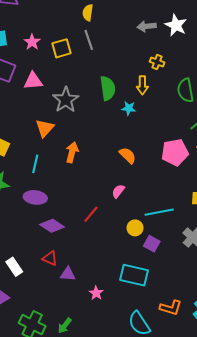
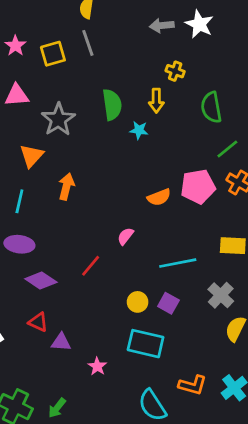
orange semicircle: (128, 155) -> (159, 197), moved, turned 114
yellow circle: (135, 228) -> (138, 302), moved

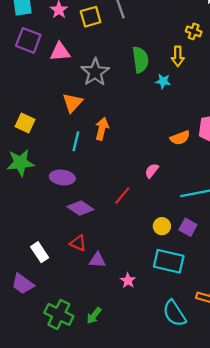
cyan line: (19, 201) -> (76, 141), moved

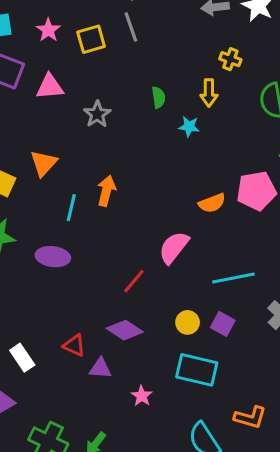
green semicircle: (140, 60) -> (158, 97), size x0.6
gray star: (95, 72) -> (97, 114), size x0.7
orange triangle: (72, 103) -> (44, 163), moved
pink semicircle: (152, 171) -> (174, 247), size x1.6
purple diamond: (80, 208) -> (125, 330), moved

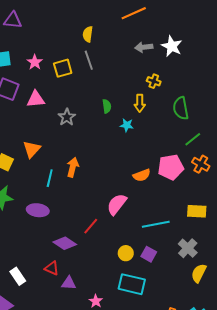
purple diamond: (125, 330) -> (65, 243), moved

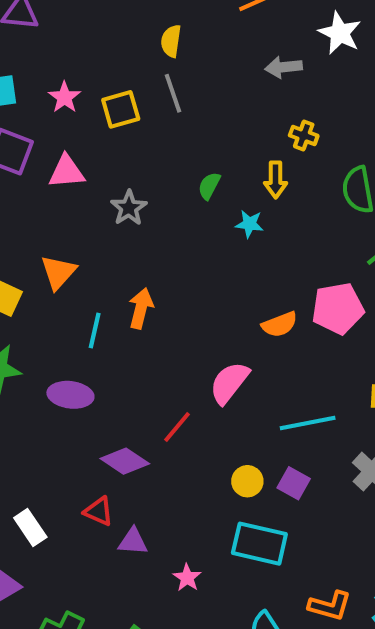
white star: (172, 46) -> (340, 33), moved
green semicircle: (107, 106) -> (209, 186), turned -144

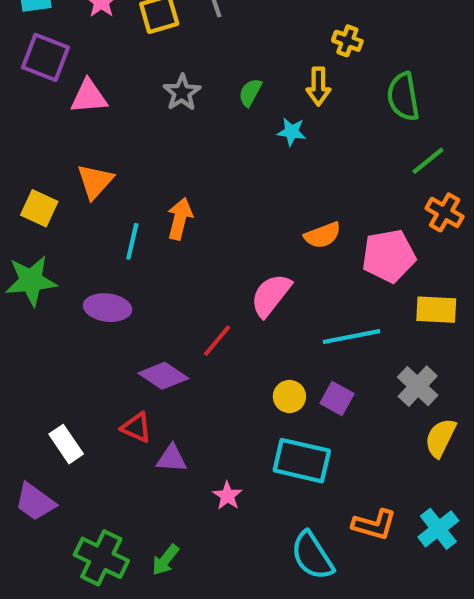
pink triangle: (66, 172) -> (89, 97), moved
gray star: (129, 208) -> (182, 93), moved
pink pentagon: (338, 308) -> (389, 256), moved

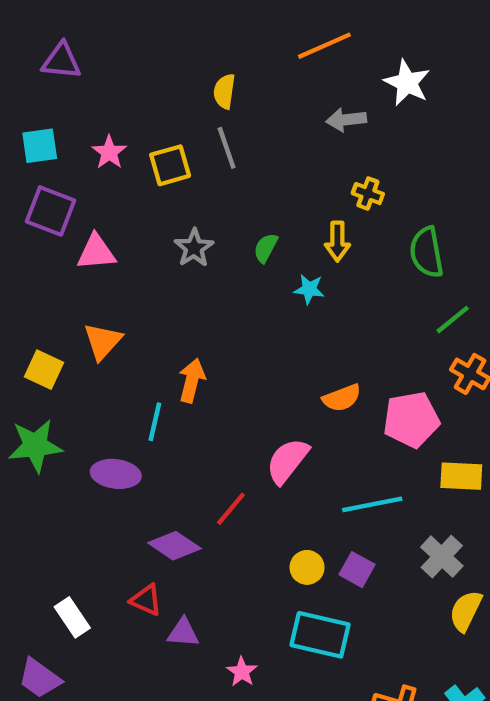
cyan line: (132, 241) -> (155, 422), moved

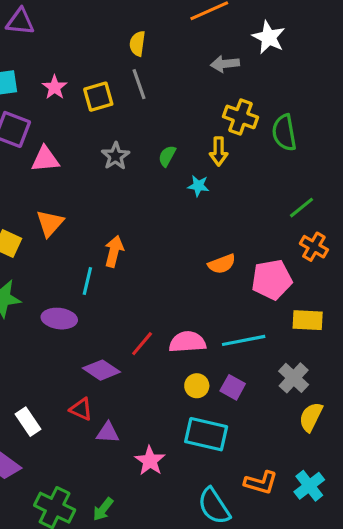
yellow cross: (368, 194) -> (241, 117), size x1.5
green semicircle: (427, 252) -> (284, 133), moved
pink semicircle: (287, 461) -> (187, 342), moved, turned 48
pink star: (242, 672) -> (150, 461), size x1.4

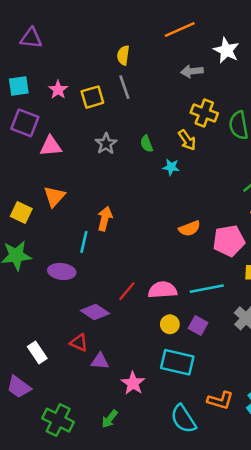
yellow arrow: (219, 151) -> (187, 140), turned -35
green semicircle: (167, 156) -> (147, 144), turned -49
green arrow: (103, 509) -> (110, 419), moved

